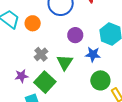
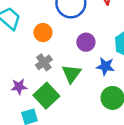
orange circle: (33, 23) -> (43, 33), moved

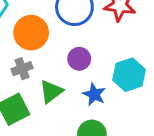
orange circle: (43, 33) -> (31, 33), size x1.5

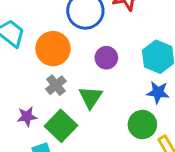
blue star: (94, 94) -> (158, 92), moved

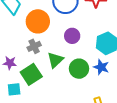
green circle: (142, 125) -> (79, 69), moved

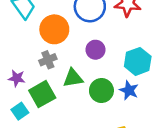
green triangle: (55, 60) -> (73, 78), turned 30
cyan square: (14, 89) -> (20, 111), turned -32

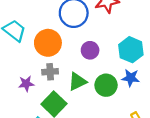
gray cross: (48, 60) -> (50, 72), turned 35
purple star: (17, 78) -> (26, 84), moved

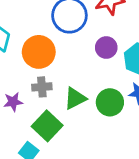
purple circle: (90, 50) -> (106, 48), moved

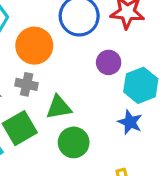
green circle: (110, 102) -> (74, 142), moved

